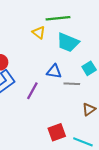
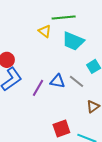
blue triangle: (54, 71) -> (57, 81), moved
gray line: (72, 84) -> (77, 81), turned 35

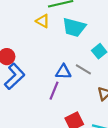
purple line: (38, 88) -> (54, 91), moved

